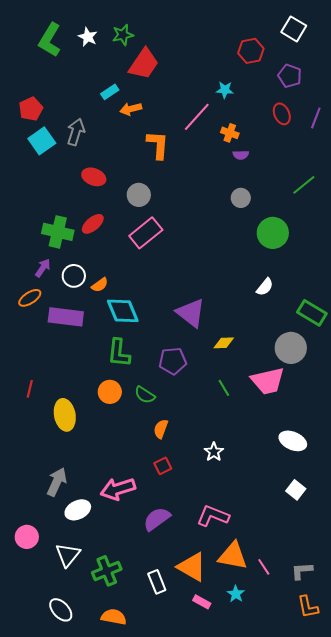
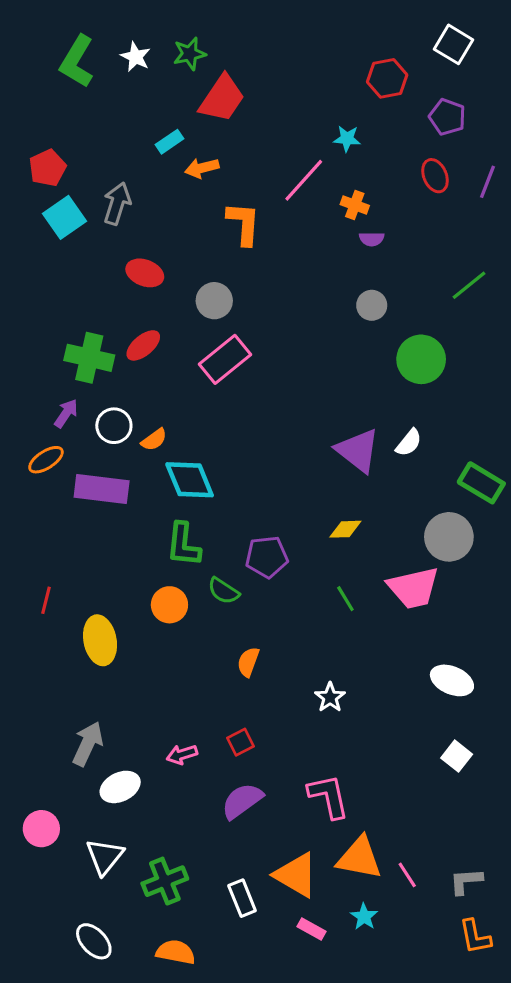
purple triangle: (191, 313) -> (358, 450), moved
green semicircle: (145, 395) -> (224, 591), moved
red square: (163, 466) -> (240, 742), moved
pink arrow: (118, 489) -> (182, 755), size x0.6
pink L-shape: (213, 516) -> (328, 796), turned 56

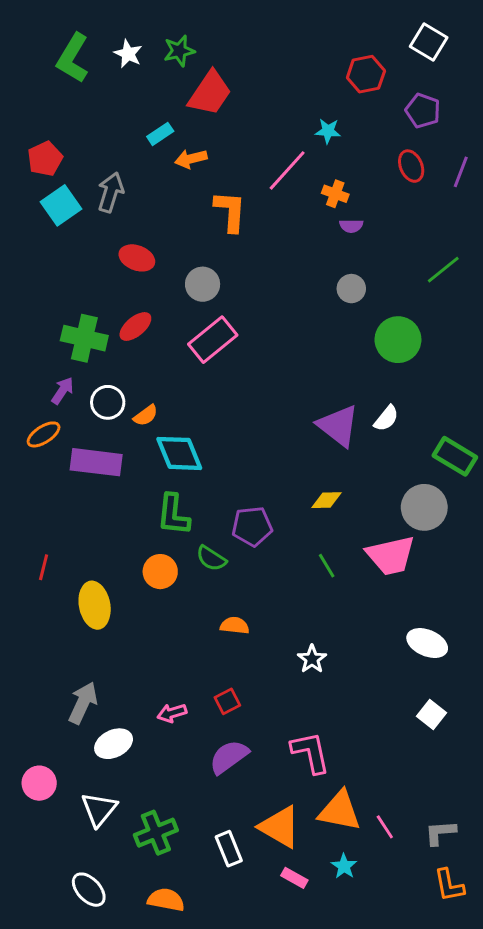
orange semicircle: (248, 662) -> (235, 626), turned 76

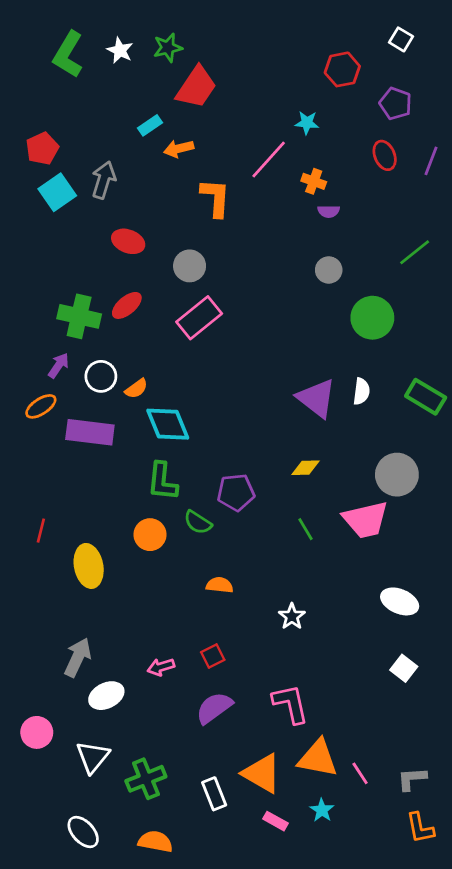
white square: (429, 42) -> (401, 39), size x0.7
white semicircle: (386, 418) -> (361, 391), turned -32
green rectangle: (455, 456) -> (426, 397), moved

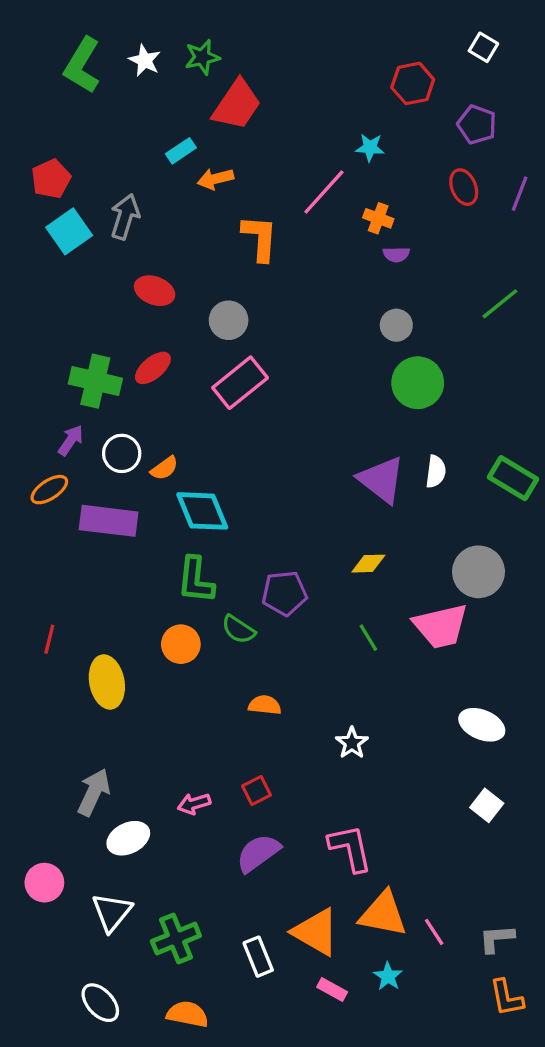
green circle: (372, 318) -> (418, 383), moved

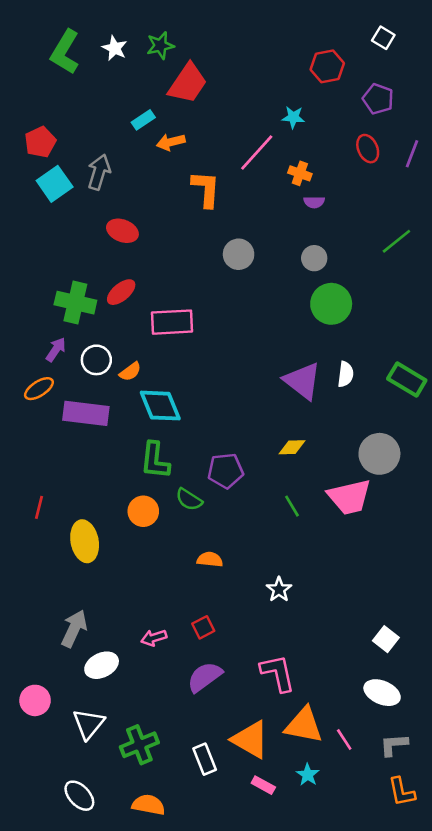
gray circle: (229, 320) -> (239, 254), moved
pink rectangle: (240, 383) -> (172, 322), moved, turned 36
white ellipse: (482, 725) -> (382, 693), moved

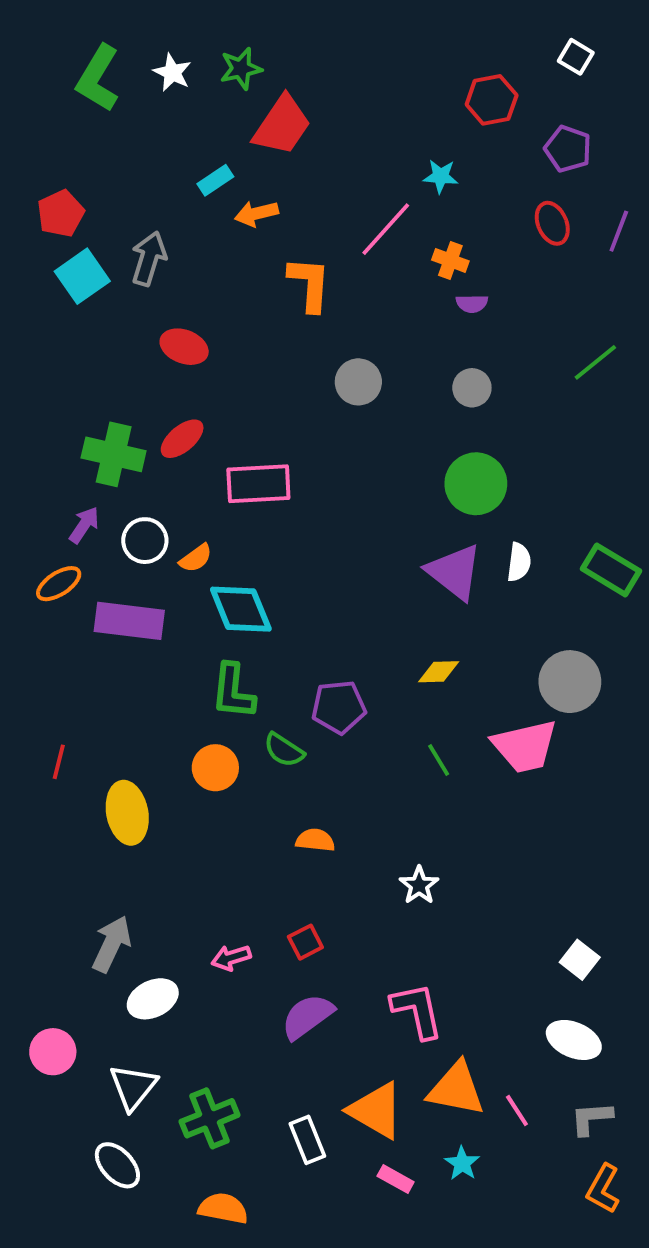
green circle: (331, 304) -> (476, 484), moved
orange L-shape: (402, 792) -> (603, 1189), turned 40
white ellipse: (79, 796) -> (117, 1165), moved

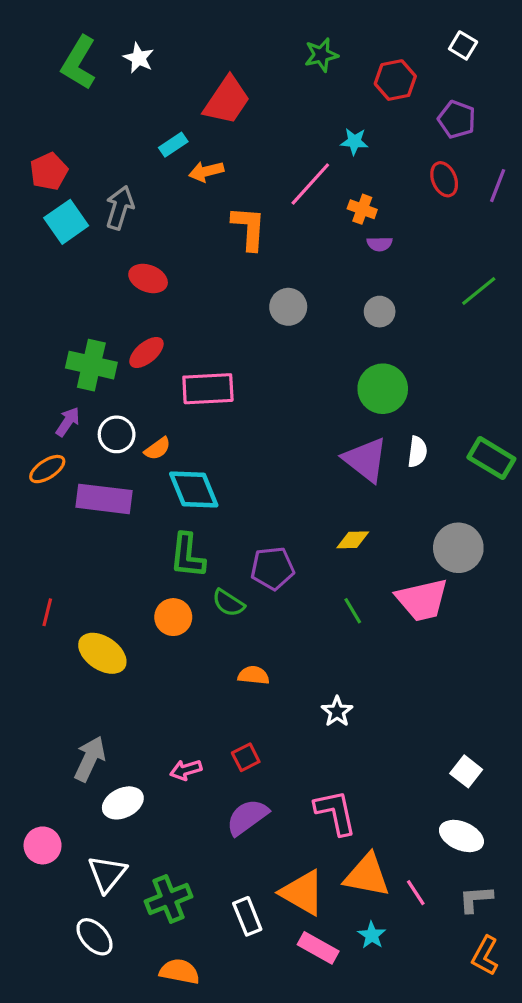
green star: (241, 69) -> (321, 55), moved
yellow ellipse: (127, 813) -> (102, 653), turned -45
pink rectangle: (396, 1179) -> (318, 948), size x1.4

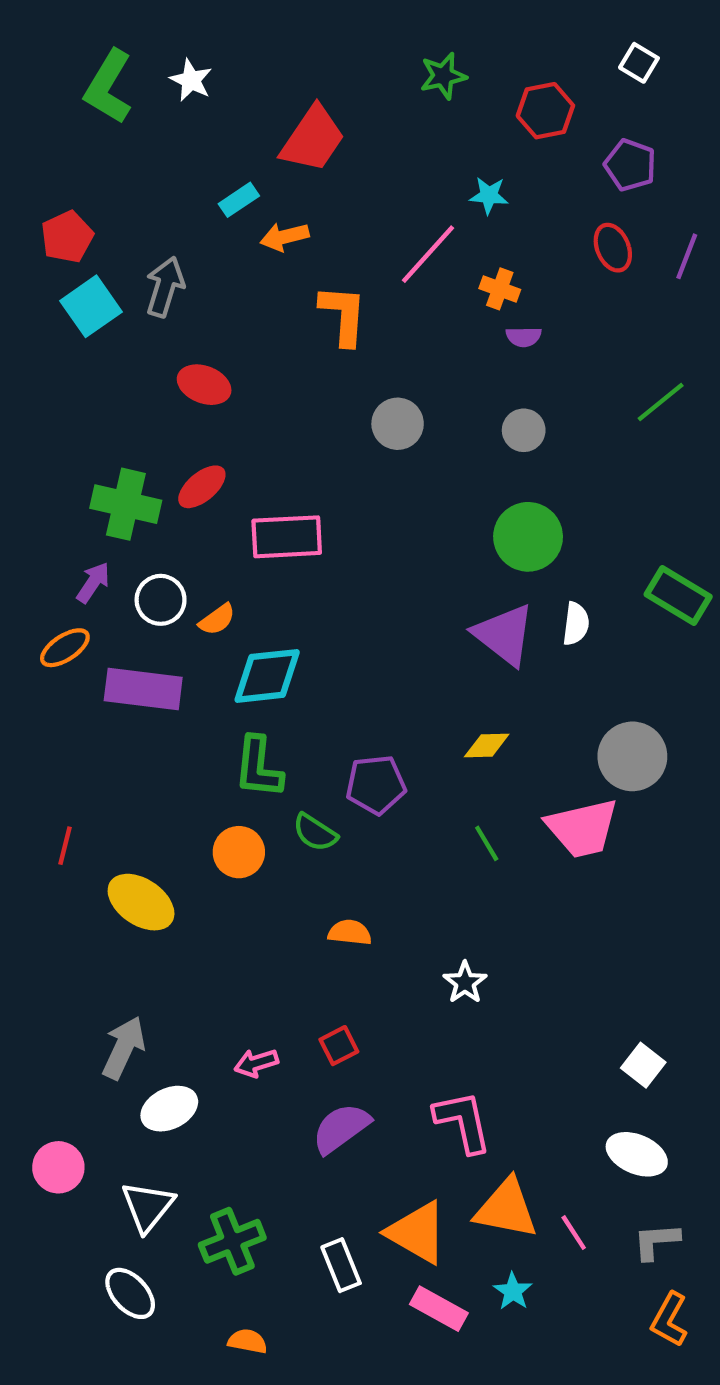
green rectangle: (491, 458) -> (678, 596), moved
cyan diamond: (194, 490) -> (267, 676), turned -74
orange semicircle: (180, 971) -> (248, 1341), size x0.7

